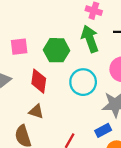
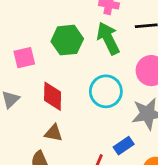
green hexagon: (57, 50) -> (67, 40), moved
blue rectangle: (103, 130) -> (124, 146), moved

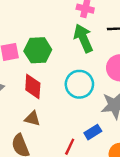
green hexagon: (67, 40) -> (38, 50), moved

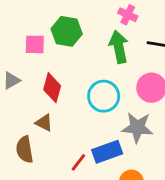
green hexagon: (38, 50) -> (67, 31), moved
blue rectangle: (93, 132) -> (107, 152), size x1.5

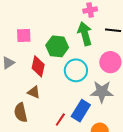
pink cross: (128, 15) -> (90, 10), turned -32
green hexagon: (67, 31) -> (57, 46), moved
blue rectangle: (107, 152) -> (81, 111), turned -35

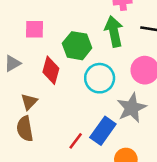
brown triangle: (34, 92) -> (29, 102), moved, turned 48
gray star: (102, 92) -> (132, 108), turned -30

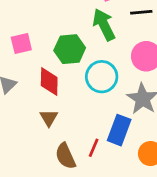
brown triangle: (29, 102) -> (49, 118), moved
brown semicircle: (25, 129) -> (66, 156), moved

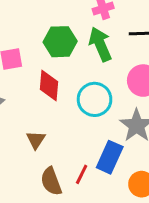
green hexagon: (70, 49) -> (60, 42), moved
red diamond: (49, 81) -> (49, 85), moved

